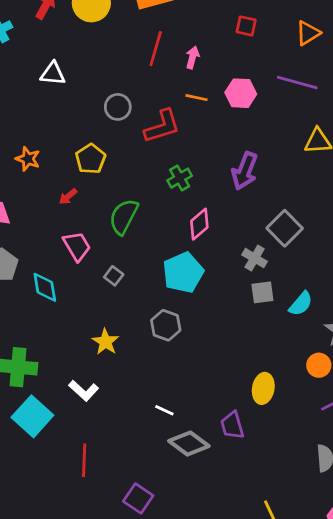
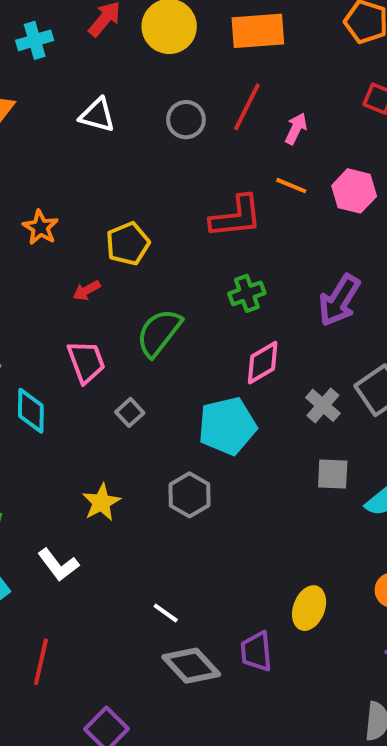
gray circle: (118, 107) -> (186, 120), moved
gray cross: (255, 258) -> (323, 405), moved

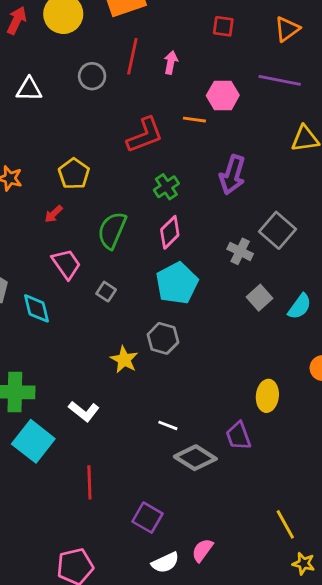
orange line: (291, 186) -> (194, 120), moved
pink diamond: (263, 363) -> (170, 232), moved
gray square: (333, 474) -> (259, 298), turned -30
yellow star: (101, 502) -> (124, 360), moved

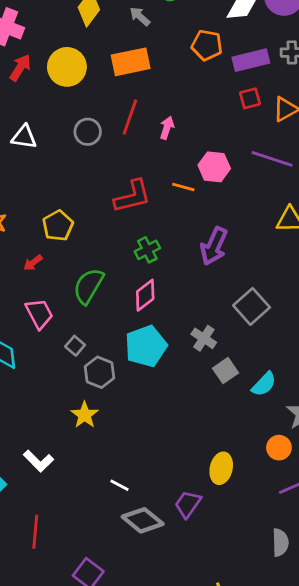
red square: (223, 26) -> (250, 98), moved, turned -30
gray cross: (240, 251) -> (204, 338), moved
gray hexagon: (163, 338) -> (100, 372), moved
purple trapezoid: (238, 436) -> (188, 504), turned 48

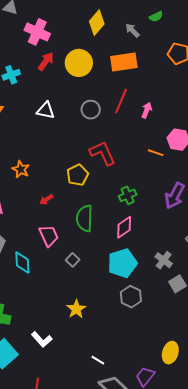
red L-shape: (132, 196) -> (103, 153), moved, turned -104
yellow pentagon: (58, 226) -> (78, 175), moved
green semicircle: (88, 286) -> (85, 218), turned -32
gray hexagon: (100, 372) -> (131, 297), moved

